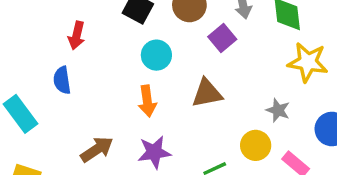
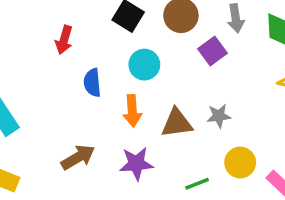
blue semicircle: (62, 80) -> (92, 83), moved
brown triangle: (207, 93) -> (177, 123), moved
gray star: (278, 110) -> (219, 116), moved, turned -30

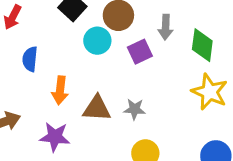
cyan circle: (144, 65) -> (97, 41), moved

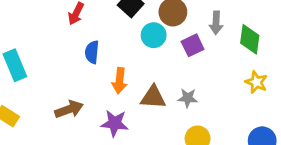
yellow star: (210, 92) -> (256, 82), size x0.7

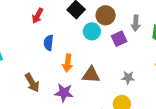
gray star: (188, 98) -> (128, 78), moved
brown arrow: (69, 109) -> (32, 83), turned 78

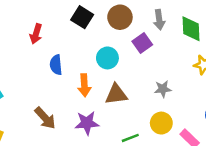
cyan circle: (92, 31) -> (107, 58), moved

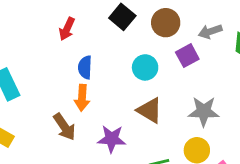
gray arrow: (159, 20) -> (210, 31), turned 72
orange arrow: (84, 85) -> (82, 98), moved
gray star: (163, 89) -> (204, 111), size x1.5
brown triangle: (116, 94) -> (150, 110), turned 30

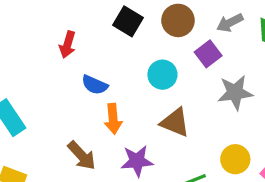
blue semicircle: (85, 67) -> (95, 85), turned -60
orange arrow: (82, 98) -> (113, 119), moved
gray star: (204, 111) -> (235, 92), moved

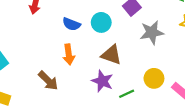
blue semicircle: (95, 85) -> (71, 24), moved
purple star: (137, 161) -> (102, 81), moved, turned 30

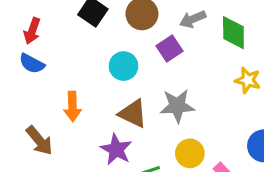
blue semicircle: (71, 24) -> (32, 64), moved
gray star: (152, 32) -> (177, 106), moved

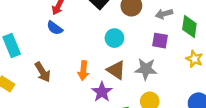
purple square: (169, 48) -> (160, 41), moved, turned 35
orange arrow: (72, 107) -> (83, 71), moved
brown arrow: (39, 141) -> (43, 72), moved

